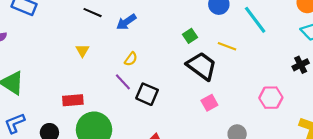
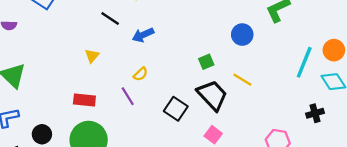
cyan line: (255, 20) -> (304, 62), moved, turned 48
black square: (147, 94) -> (176, 109), moved
red rectangle: (73, 100) -> (84, 100), moved
pink square: (209, 103) -> (213, 135), turned -35

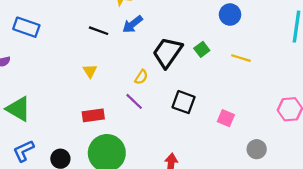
blue arrow: (143, 35) -> (133, 24), moved
black trapezoid: (212, 95) -> (167, 52), moved, turned -88

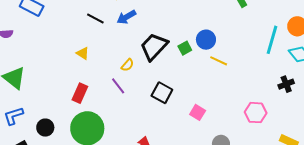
blue circle: (230, 15) -> (206, 40), moved
yellow triangle: (90, 71) -> (83, 53), turned -32
red rectangle: (93, 115) -> (80, 93), turned -66

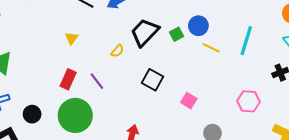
cyan line: (272, 40) -> (246, 41), moved
yellow triangle: (83, 53) -> (71, 38), turned 32
purple line: (118, 86) -> (97, 81), moved

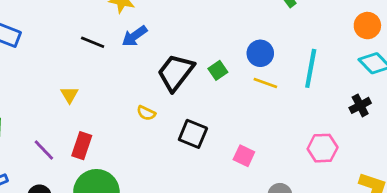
blue circle: (198, 26) -> (260, 53), moved
yellow triangle: (71, 38) -> (69, 95), moved
yellow semicircle: (117, 51) -> (146, 113), moved, turned 80
purple line: (97, 81) -> (44, 150), moved

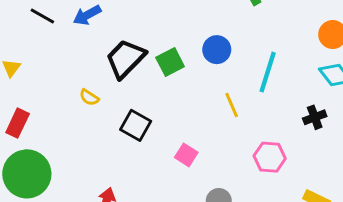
green square: (218, 70) -> (170, 62), size x1.4
yellow line: (265, 83) -> (232, 105), moved, turned 40

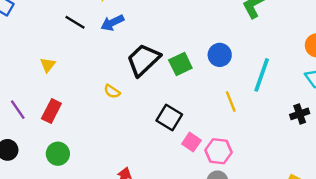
black square: (136, 125) -> (169, 117), moved
pink hexagon: (270, 157) -> (218, 151), moved
green circle: (27, 174) -> (58, 154), size x0.6

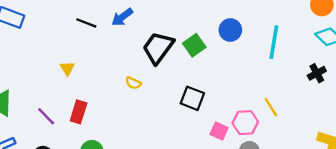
yellow line: (231, 102) -> (271, 107), moved
pink square: (191, 142) -> (219, 131), moved

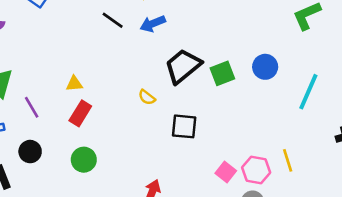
yellow triangle: (67, 68) -> (74, 84), moved, turned 42
black square: (192, 98) -> (184, 126), moved, turned -30
purple line: (46, 116) -> (32, 107), moved

